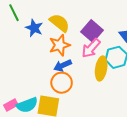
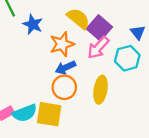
yellow semicircle: (60, 23) -> (78, 18), moved
yellow ellipse: (101, 68) -> (100, 90), moved

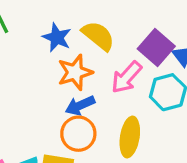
blue star: (33, 24) -> (57, 37), moved
purple square: (99, 28) -> (156, 47), moved

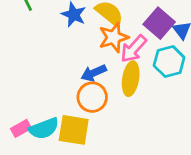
orange star: (75, 72) -> (114, 37), moved
yellow ellipse: (130, 137) -> (131, 79), moved

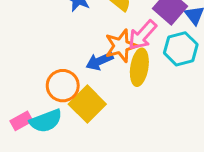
orange star: (114, 37) -> (121, 46), moved
orange circle: (92, 97) -> (63, 86), moved
yellow square: (74, 130) -> (87, 104), moved, turned 36

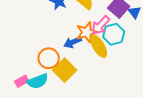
cyan hexagon: (181, 49) -> (114, 34), moved
yellow ellipse: (139, 67) -> (99, 46), turned -40

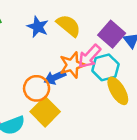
yellow ellipse: (99, 46) -> (118, 91), moved
orange circle: (49, 58) -> (37, 88), moved

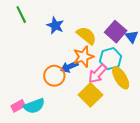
yellow semicircle: (69, 26) -> (86, 36), moved
pink arrow: (89, 56) -> (98, 74), moved
yellow square: (45, 112) -> (90, 95), moved

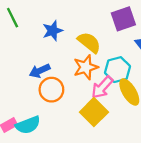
blue star: (55, 26) -> (53, 31), turned 30
purple square: (116, 32) -> (123, 19), moved, turned 30
blue arrow: (69, 67) -> (40, 71), moved

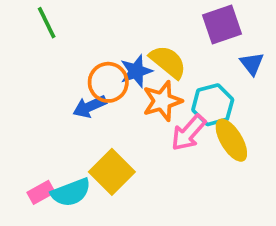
blue star: (53, 31) -> (136, 71), moved
orange circle: (51, 90) -> (108, 82), moved
yellow square: (94, 112) -> (112, 172), moved

